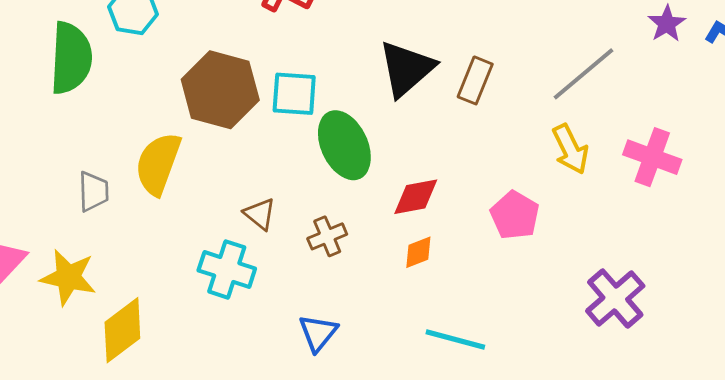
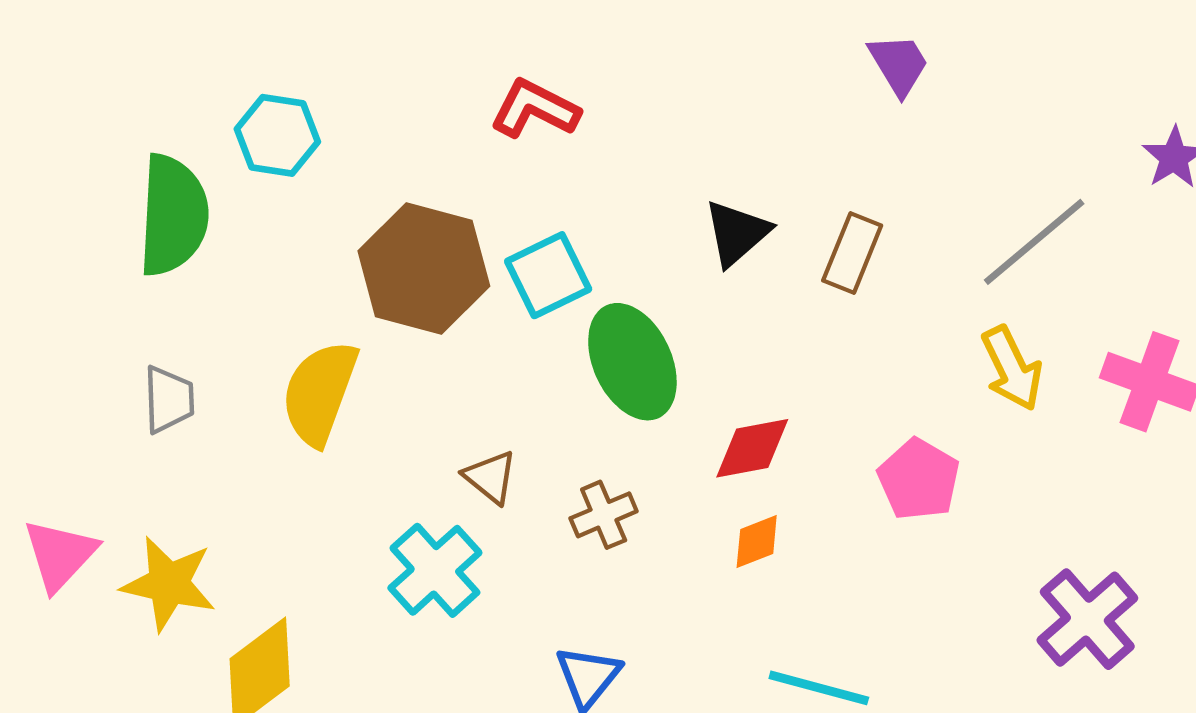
black triangle: (406, 69) -> (737, 233), size x0.7
cyan square: (294, 94) -> (548, 275), turned -30
gray trapezoid: (93, 191) -> (169, 399), moved
cyan cross: (227, 269) -> (435, 570), turned 30

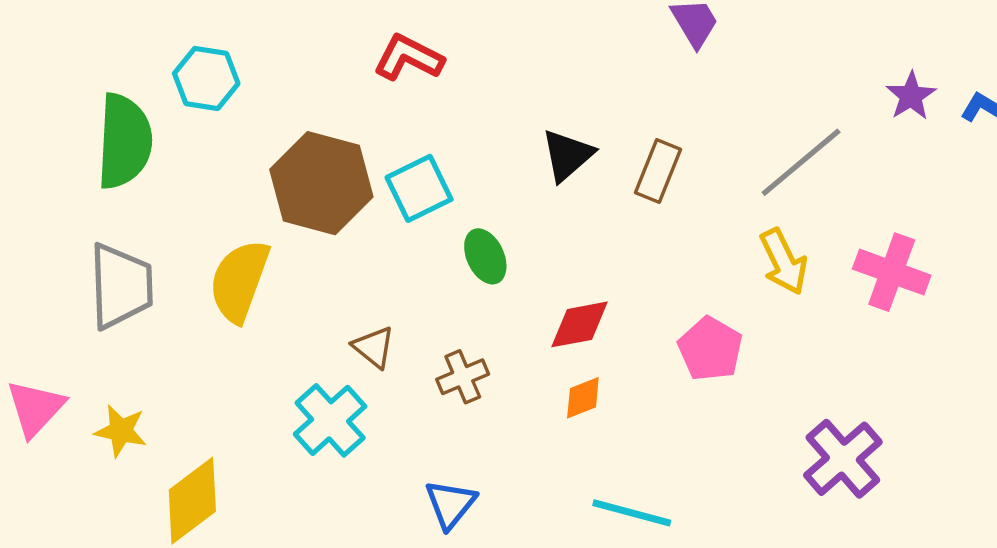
green ellipse: (632, 362) -> (485, 256), size x0.6
gray trapezoid: (169, 399) -> (121, 286), size x1.6
yellow star: (169, 584) -> (121, 431), size x0.7

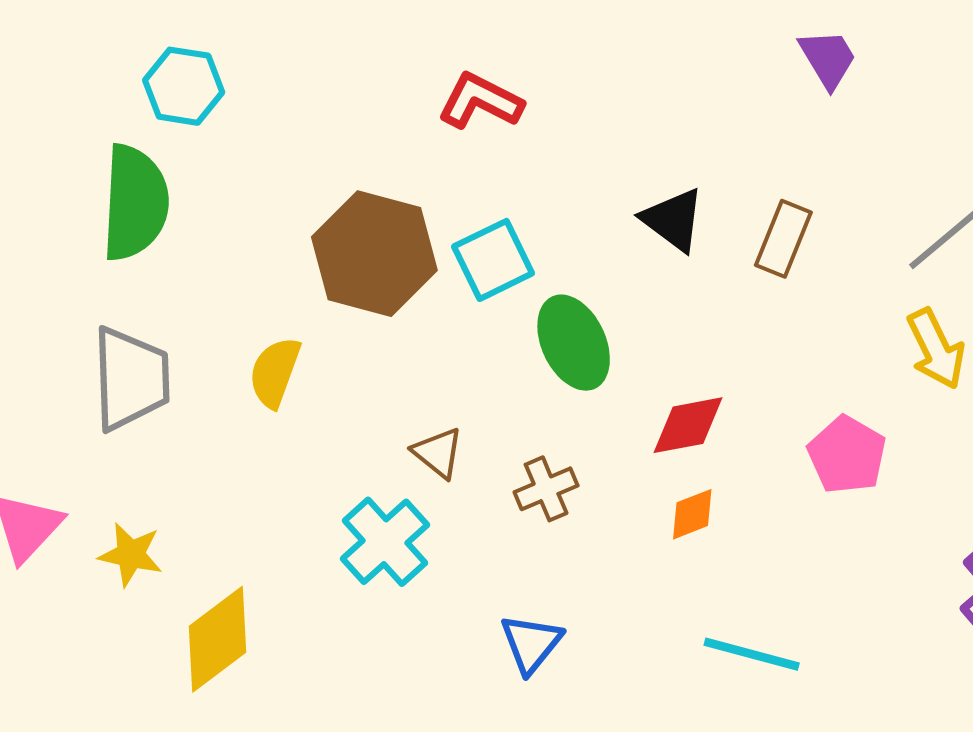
cyan hexagon: (206, 78) -> (184, 86), moved
black triangle: (567, 155) -> (673, 220), turned -42
green ellipse: (485, 256) -> (574, 343), size x1.4
yellow semicircle: (239, 281) -> (275, 372), size x0.7

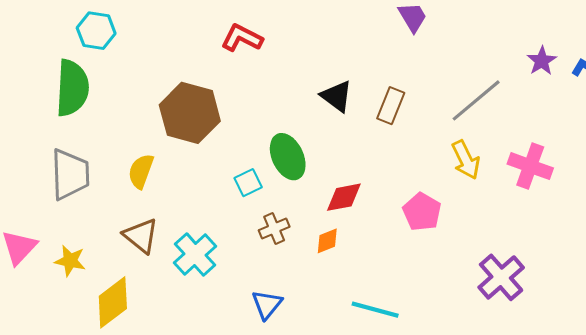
cyan square: (493, 260) -> (248, 183), moved, size x0.7
brown triangle: (438, 453) -> (141, 236), moved, size x1.4
orange diamond: (692, 514) -> (327, 241), moved

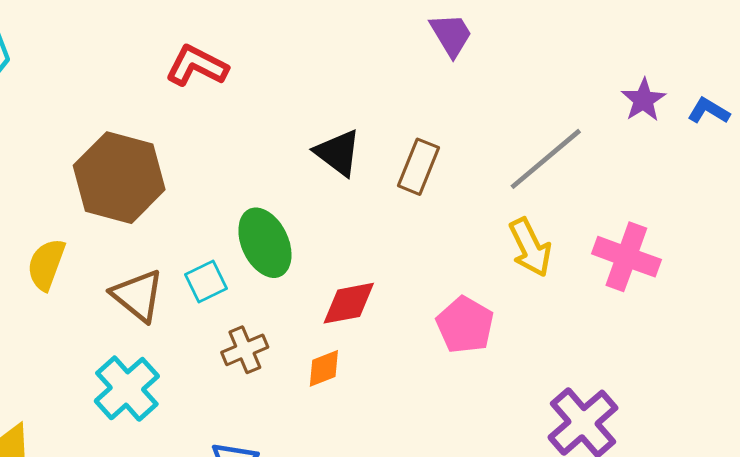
brown triangle: (141, 236) -> (138, 295), moved

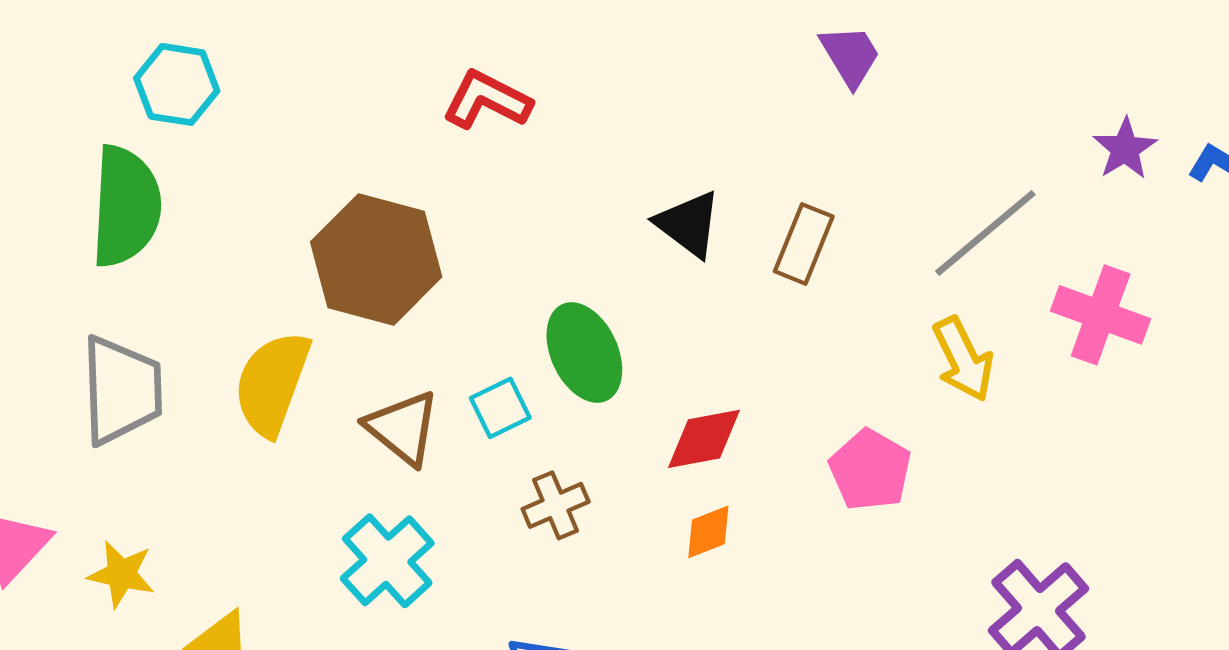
pink cross: (626, 257) -> (1101, 315), moved
yellow semicircle: (46, 264) -> (272, 384), size x1.4
orange diamond: (324, 368) -> (708, 532), moved

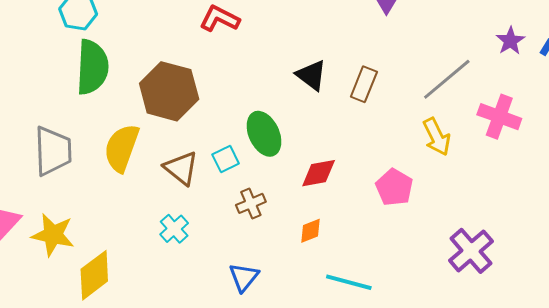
green semicircle: (126, 206) -> (92, 67), moved
orange diamond: (708, 532) -> (310, 231), moved
cyan cross: (387, 561) -> (174, 229), size x0.7
yellow star: (121, 574) -> (53, 235), size x1.4

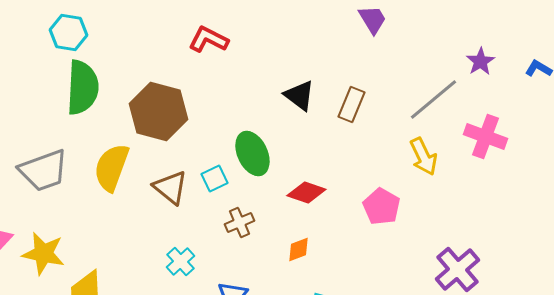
purple star: (510, 41) -> (480, 62), moved
gray trapezoid: (53, 151) -> (43, 170), turned 72
red diamond: (319, 173) -> (306, 192), turned 30
cyan cross: (174, 229) -> (180, 262), moved

